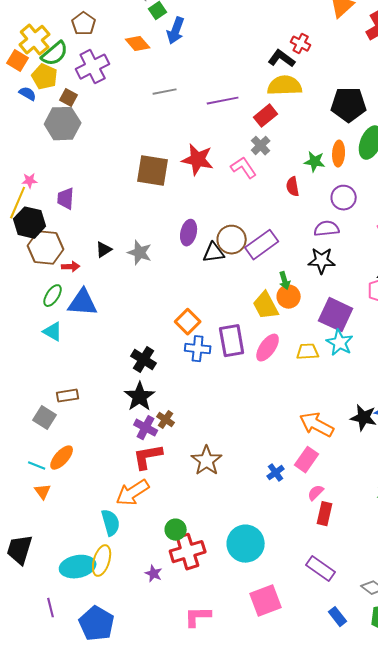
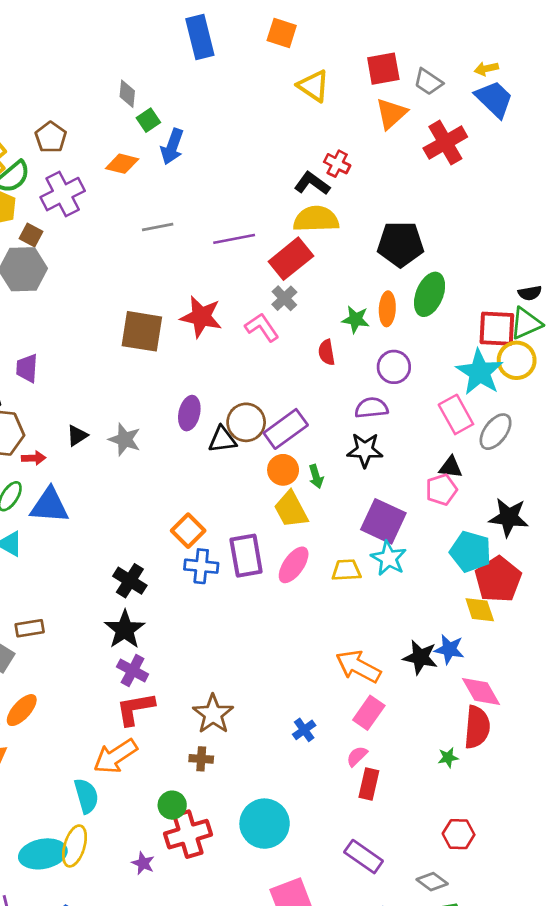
orange diamond: (138, 44) -> (122, 164), turned -35
red rectangle: (266, 116) -> (291, 259), size x1.4
orange circle: (289, 297) -> (283, 470), moved
brown cross: (166, 420) -> (201, 759), moved, turned -30
pink rectangle: (307, 460) -> (369, 713), moved

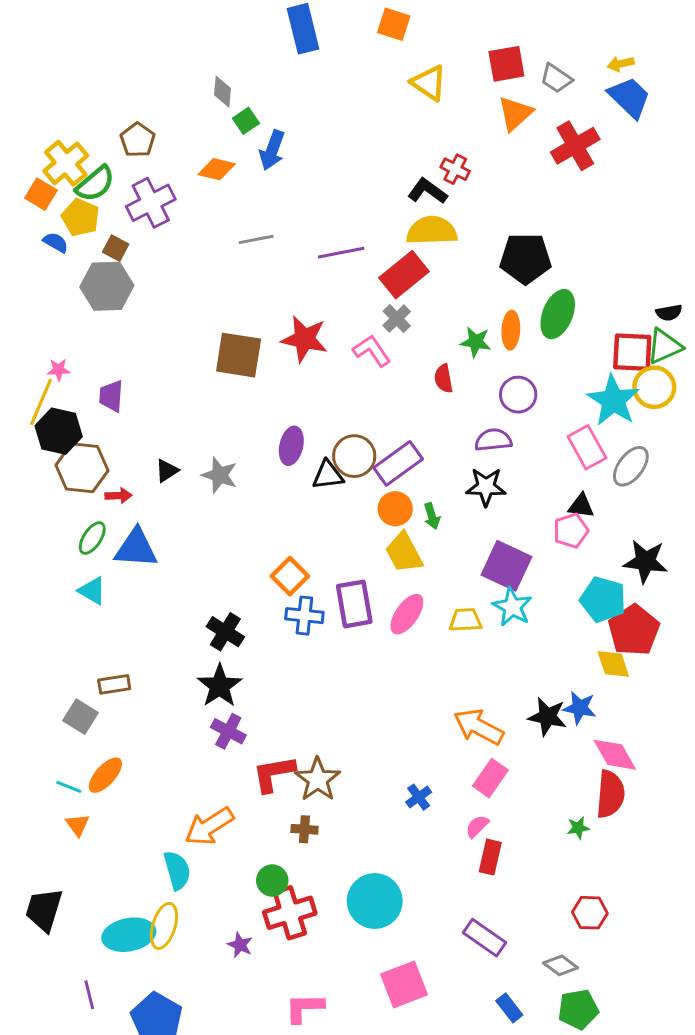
red L-shape: (135, 709) -> (274, 774), moved

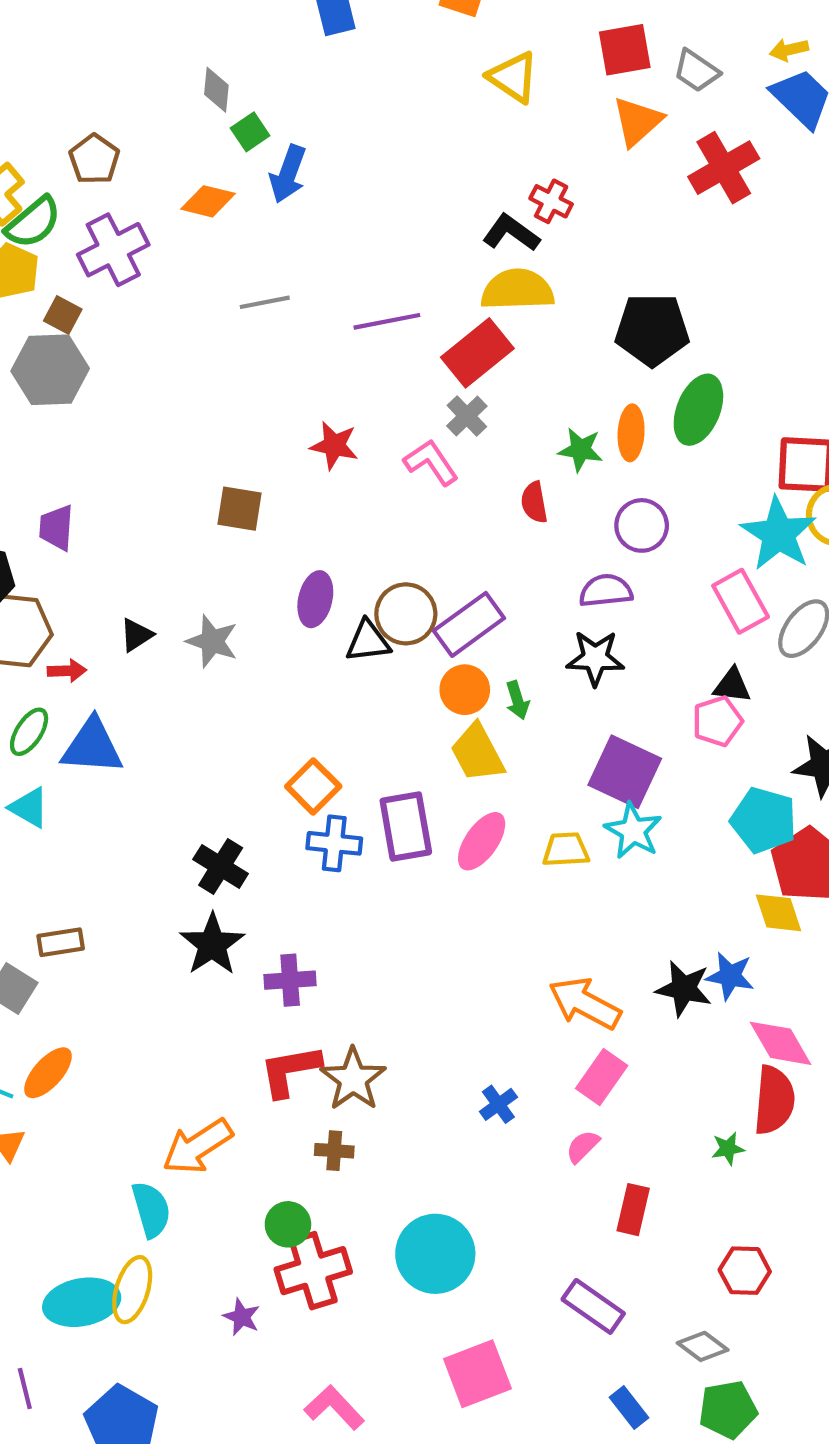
red star: (304, 339) -> (334, 445), size x0.7
brown square: (239, 355) -> (240, 509), moved, size x0.7
purple cross: (228, 731) -> (290, 980), moved, turned -32
red rectangle: (490, 857) -> (633, 1210), moved
pink L-shape: (304, 1008) -> (334, 1407), turned 48

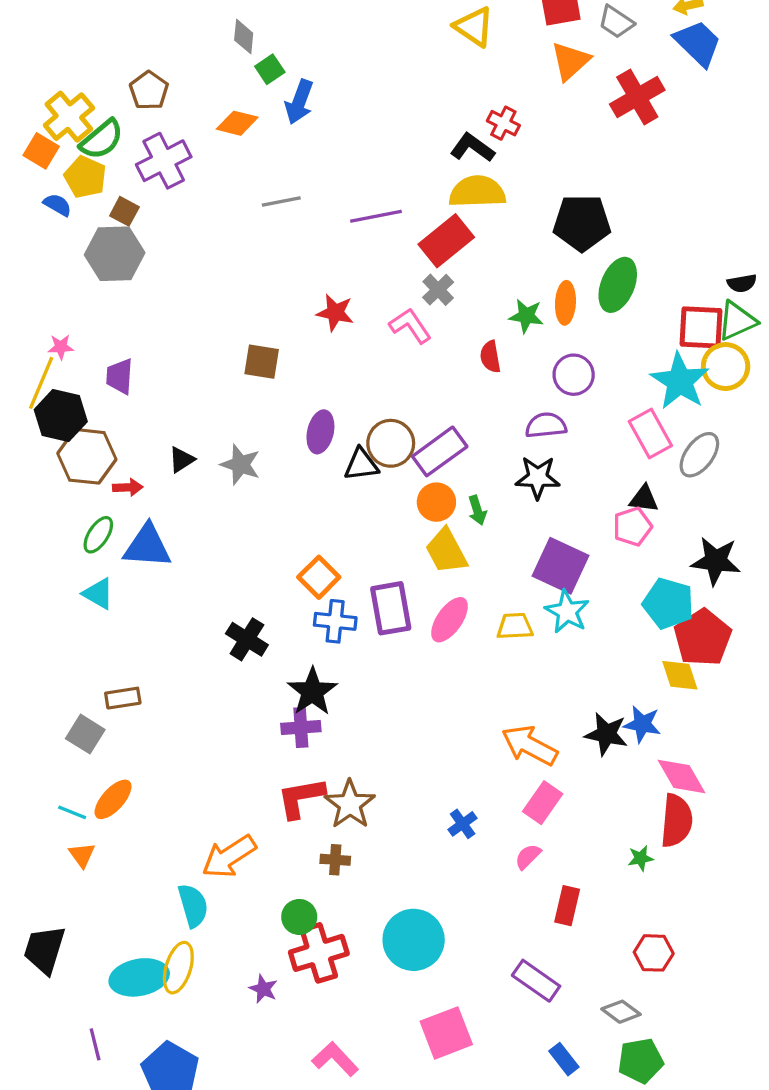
black star: (212, 944) -> (312, 692), moved

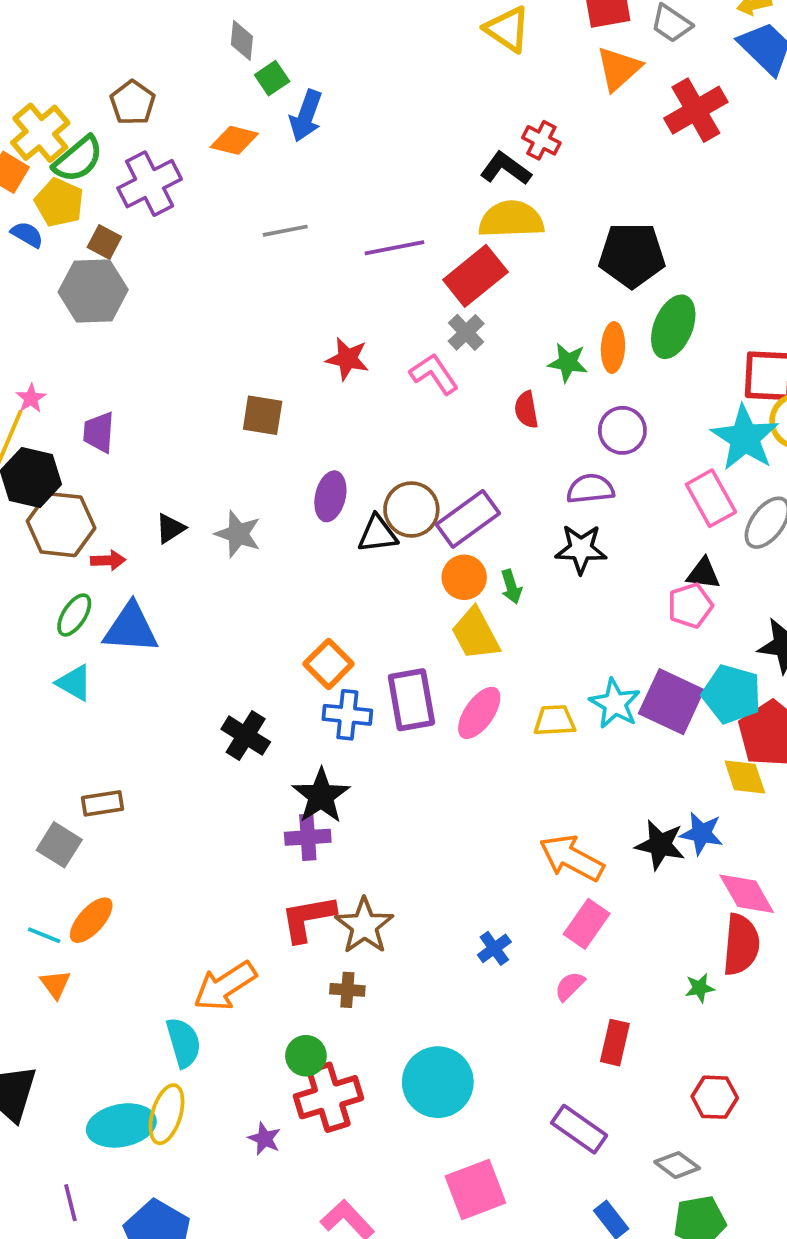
pink star: (61, 347) -> (31, 398), turned -30
purple square: (561, 566) -> (671, 702), moved

